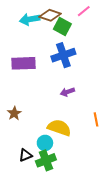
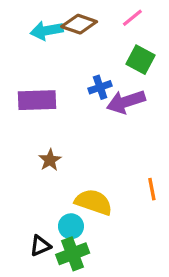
green square: (62, 27) -> (141, 60), moved
blue cross: (63, 55) -> (100, 87), size x0.6
purple arrow: (67, 92) -> (126, 102), moved, size x1.6
brown star: (14, 113) -> (50, 160), moved

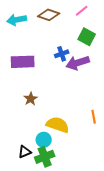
cyan arrow: (47, 31) -> (17, 20), moved

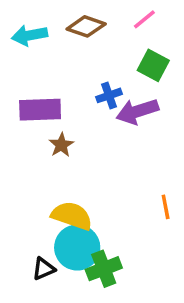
brown star: (31, 99) -> (61, 145), moved
yellow semicircle: (58, 125) -> (72, 216), moved
cyan circle: (44, 140) -> (77, 247), size x1.6
green cross: (45, 157) -> (104, 269), moved

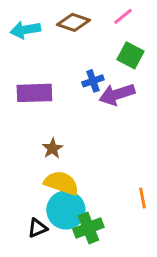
brown star: (61, 145) -> (52, 148), moved
orange line: (166, 207) -> (142, 198), moved

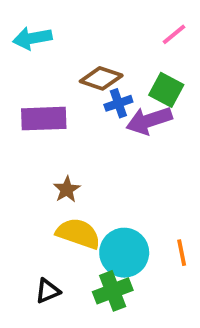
pink line: (123, 16) -> (174, 34), moved
brown diamond: (73, 22) -> (101, 78), moved
green square: (130, 55) -> (166, 90), moved
cyan circle: (66, 210) -> (124, 253), moved

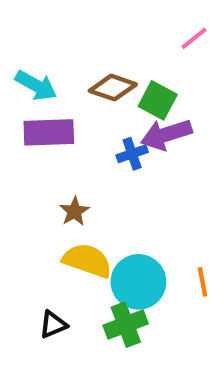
cyan arrow: (32, 38) -> (36, 85), moved, turned -141
green square: (166, 90) -> (158, 100), moved
blue cross: (118, 103) -> (132, 154), moved

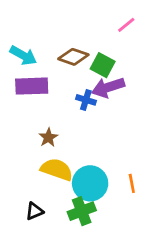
blue cross: (132, 154) -> (86, 100), turned 36

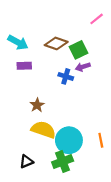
green square: (103, 65) -> (79, 50), turned 36
purple rectangle: (32, 86) -> (24, 66), size x0.6
purple arrow: (108, 87) -> (83, 67), size x0.6

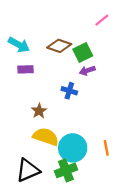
blue cross: (66, 76) -> (69, 91), moved
black triangle: (26, 162) -> (28, 170), size x1.6

